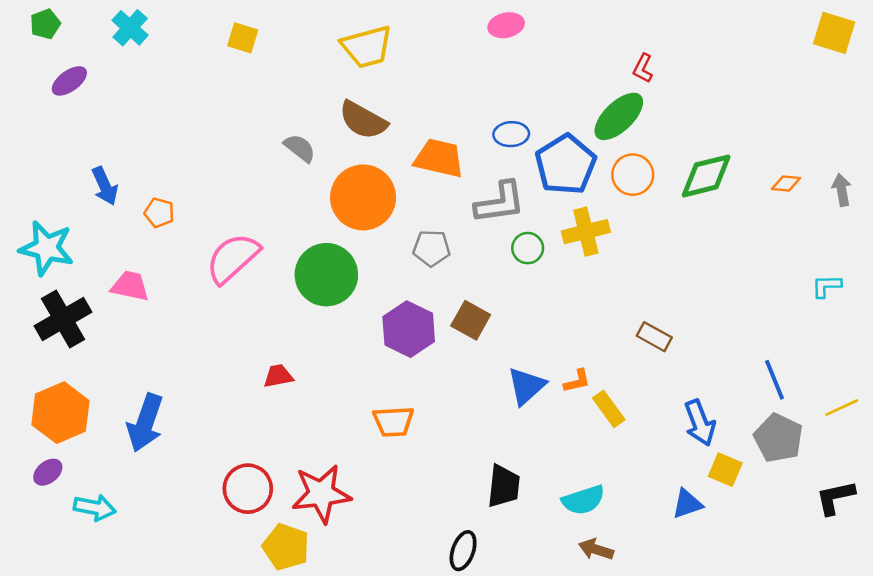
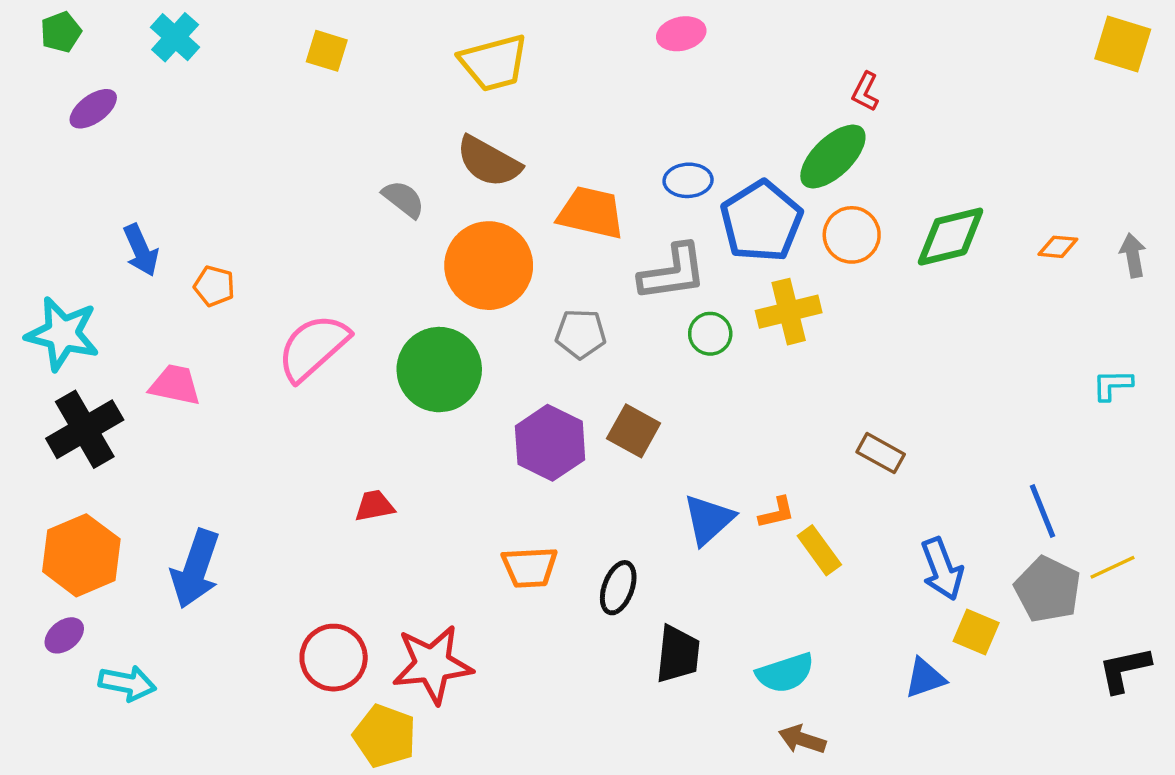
yellow line: (842, 408) -> (1112, 567), moved
black ellipse: (463, 551) -> (618, 588), moved

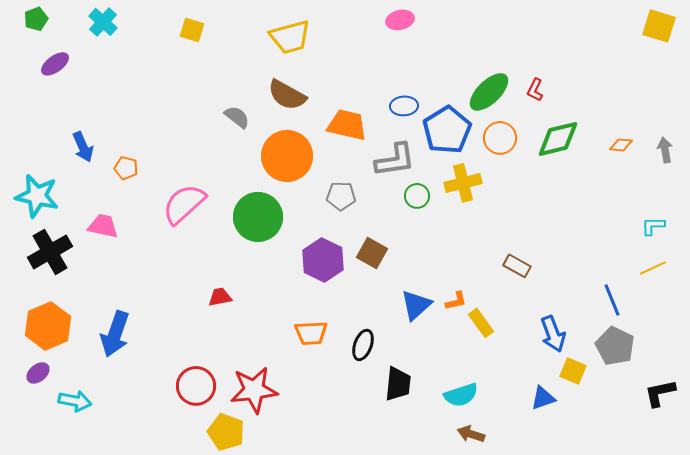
red L-shape: (865, 92) -> (535, 90), moved
yellow line: (1112, 567) -> (653, 268), moved

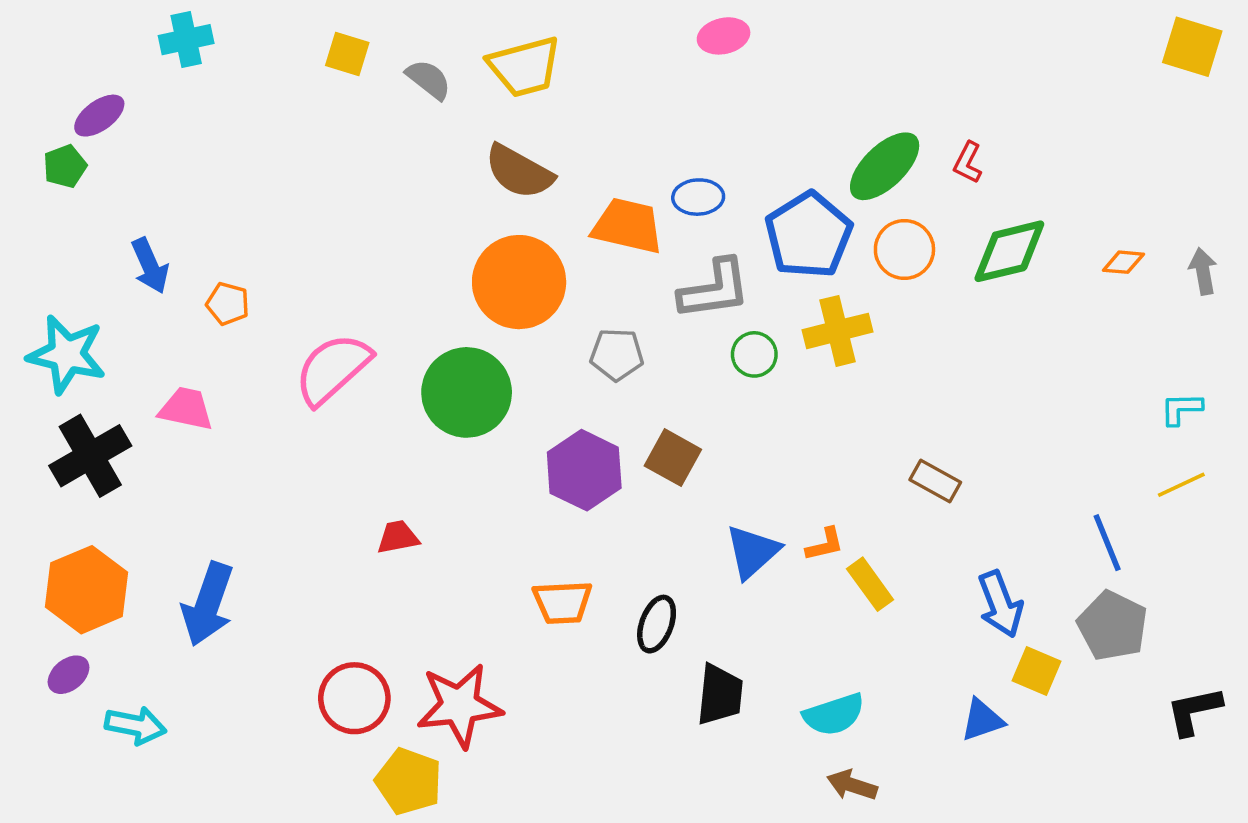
green pentagon: (36, 19) -> (65, 166), moved
cyan cross: (103, 22) -> (186, 40), turned 36
blue ellipse: (404, 106) -> (698, 197), moved
gray semicircle: (237, 117) -> (429, 79), moved

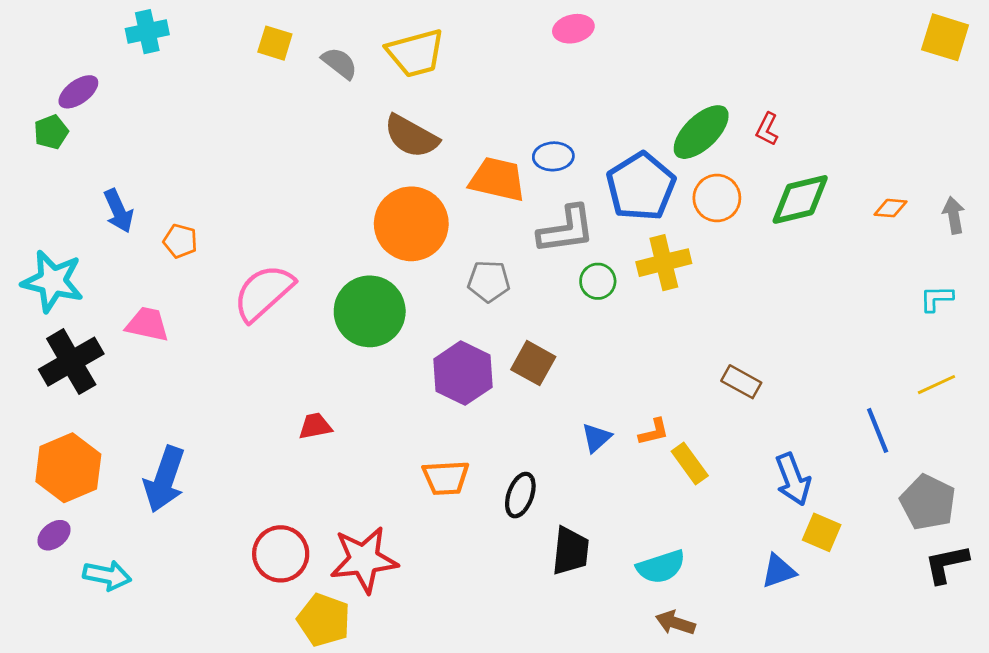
cyan L-shape: (1181, 409) -> (936, 298), moved
blue triangle: (752, 552) -> (596, 438), size x0.7
gray pentagon: (1113, 626) -> (928, 502), moved

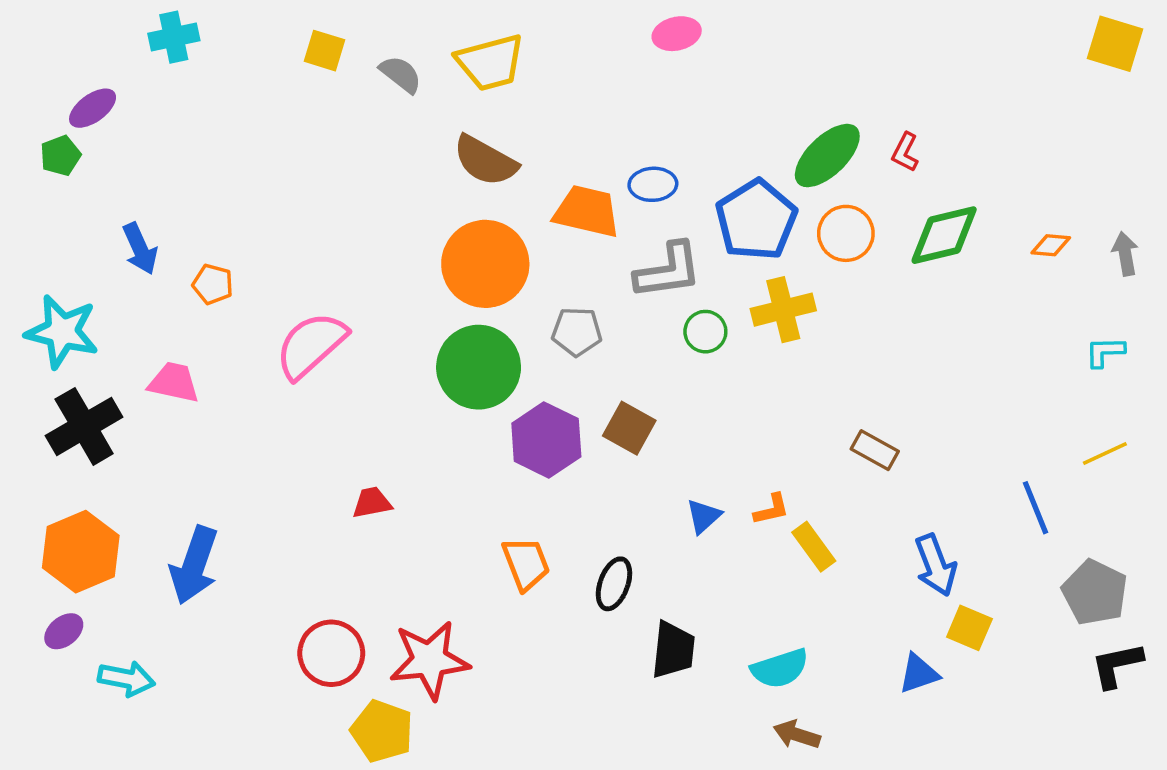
green circle: (370, 311) -> (479, 367), moved
orange trapezoid: (446, 478) -> (526, 564), turned -108

